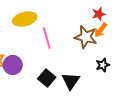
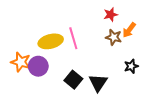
red star: (99, 14) -> (111, 15), moved
yellow ellipse: (25, 19) -> (51, 41), moved
brown star: (86, 37) -> (114, 37), size x0.7

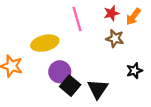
orange arrow: (129, 30) -> (133, 17), moved
pink line: (73, 38) -> (77, 19), moved
purple circle: (38, 66) -> (60, 72), moved

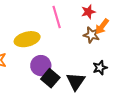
orange arrow: (133, 17) -> (102, 26), moved
black star: (134, 71) -> (100, 68), moved

